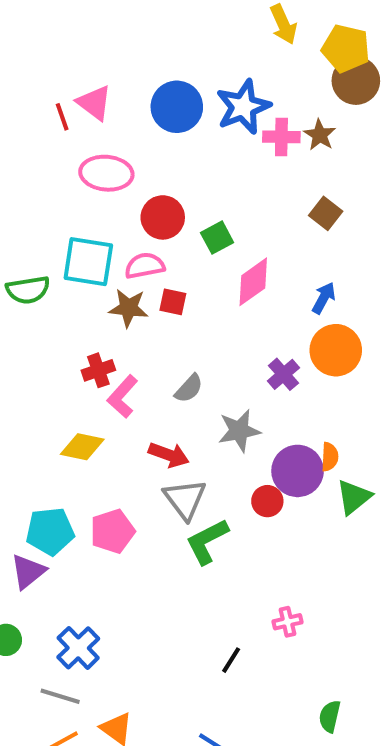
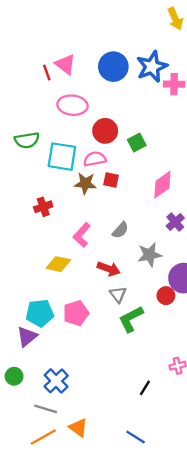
pink diamond: (253, 282) -> (162, 185), moved
green semicircle: (28, 290) -> (27, 140), moved
red cross: (98, 370) -> (43, 207), moved
gray triangle: (185, 499) -> (118, 294), size x0.7

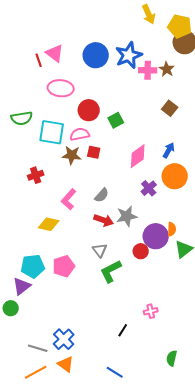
red arrow: (109, 269) -> (104, 220), moved
green circle: (14, 376) -> (11, 308), moved
blue cross: (56, 381) -> (64, 339), moved

